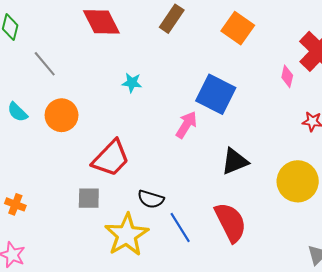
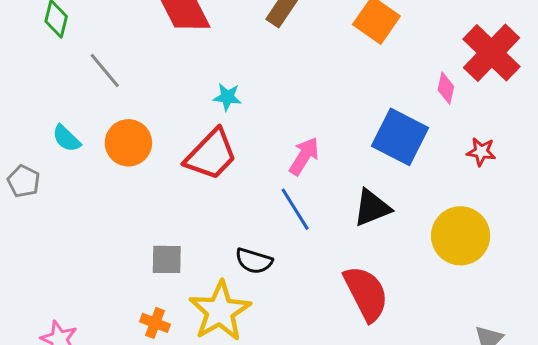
blue square: (216, 94) -> (400, 137), moved
red trapezoid: (111, 158) -> (211, 155), moved
orange cross: (15, 204) -> (155, 323), moved
blue line: (180, 228) -> (295, 209), moved

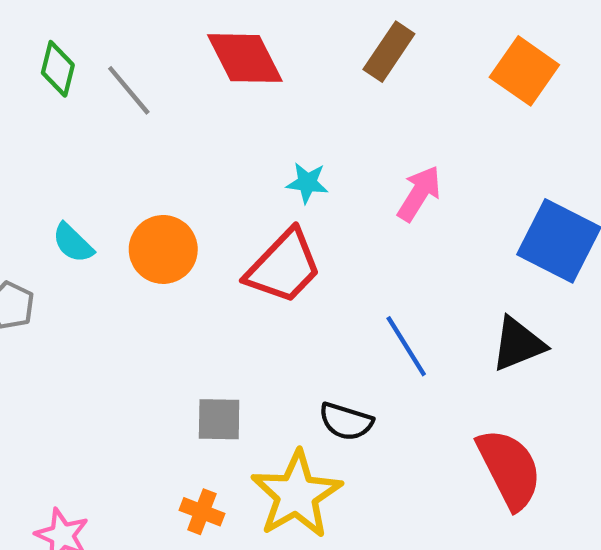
gray line: (105, 70) -> (129, 90), moved
pink arrow: (304, 156) -> (419, 194), moved

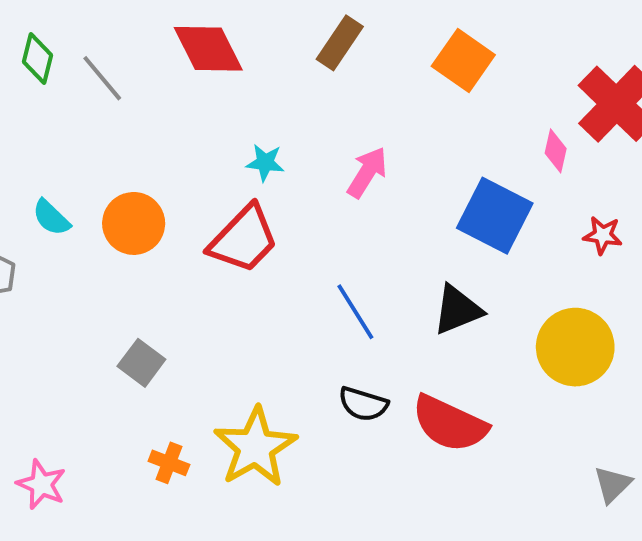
gray square: (219, 419) -> (141, 363), moved, turned 36
black semicircle: (346, 421) -> (363, 404), moved
red semicircle: (509, 469) -> (450, 424), turned 142

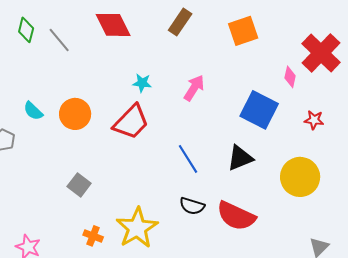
orange square: (463, 61) -> (243, 31), turned 36

